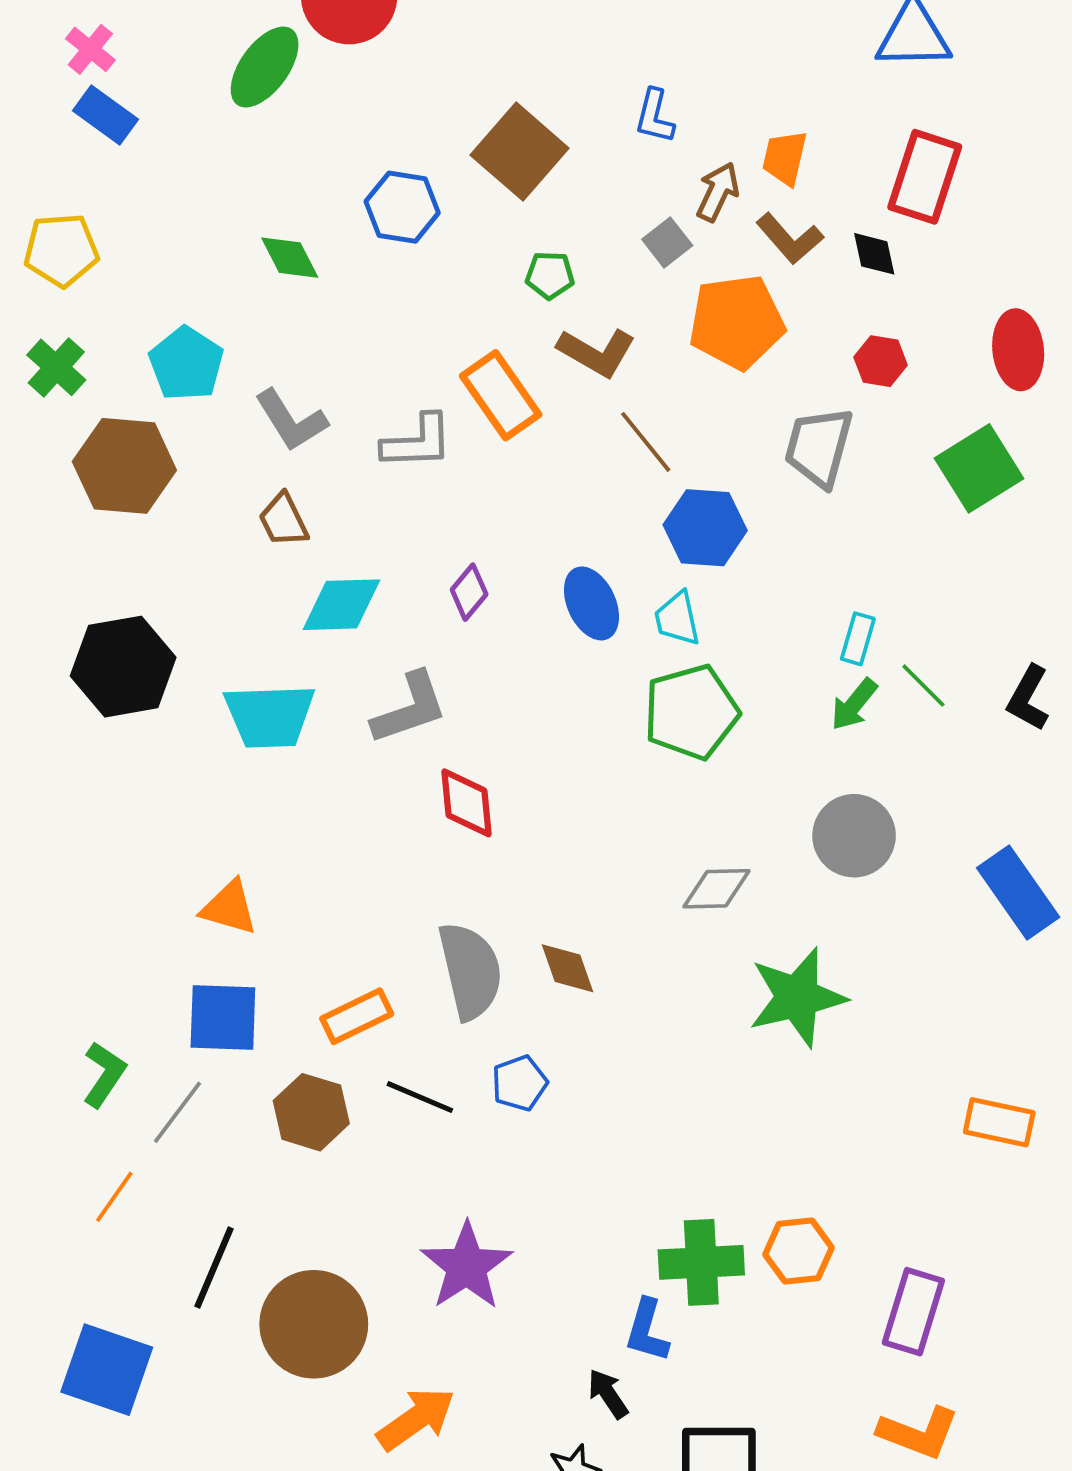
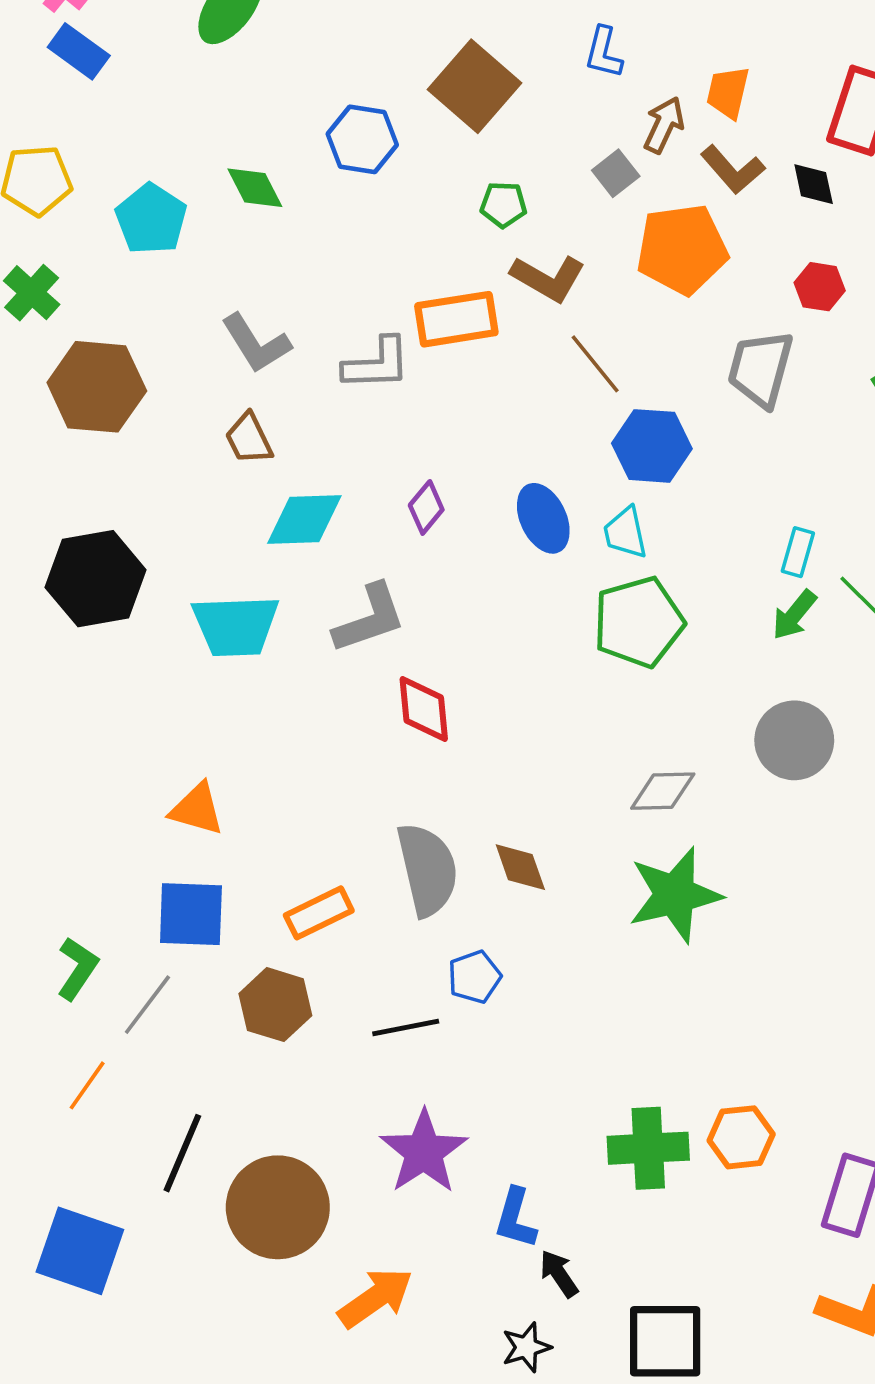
cyan pentagon: (186, 364) -> (151, 219), moved
orange rectangle: (501, 395) -> (456, 319), turned -64
green star: (797, 997) -> (675, 895), moved
black line: (420, 1097) -> (406, 1028), moved, turned -34
blue L-shape: (647, 1331) -> (516, 1218), moved

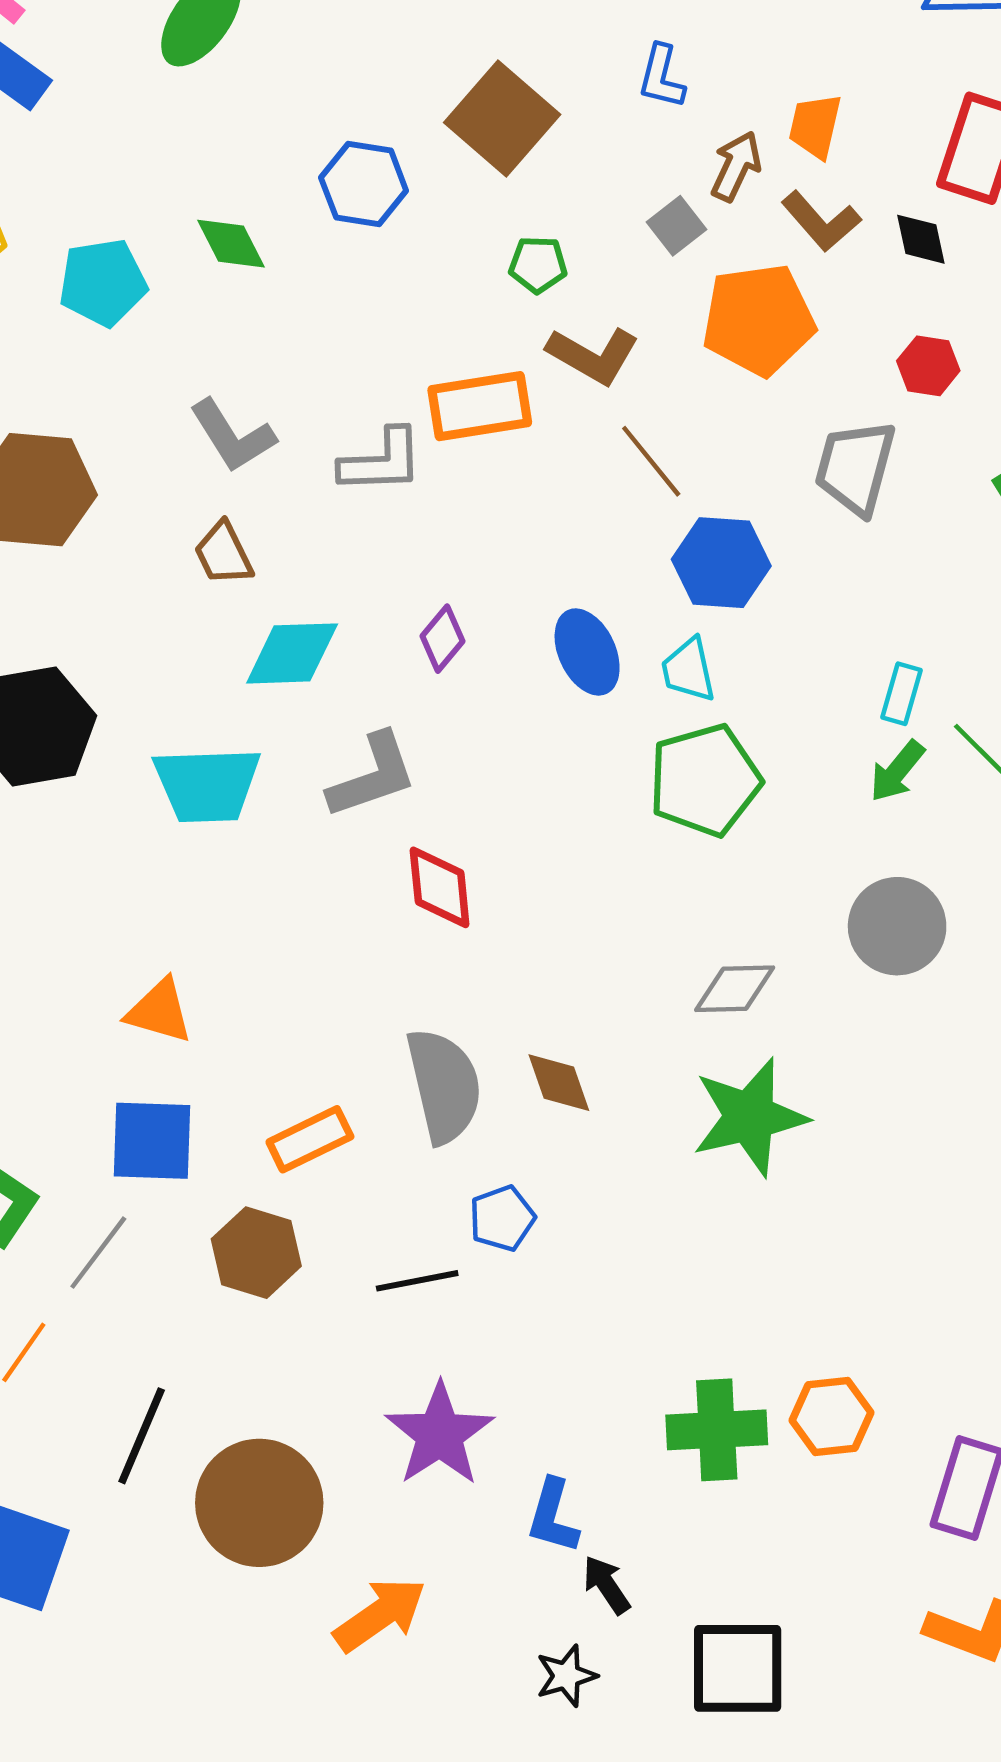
cyan pentagon: (151, 219) -> (103, 282), turned 30

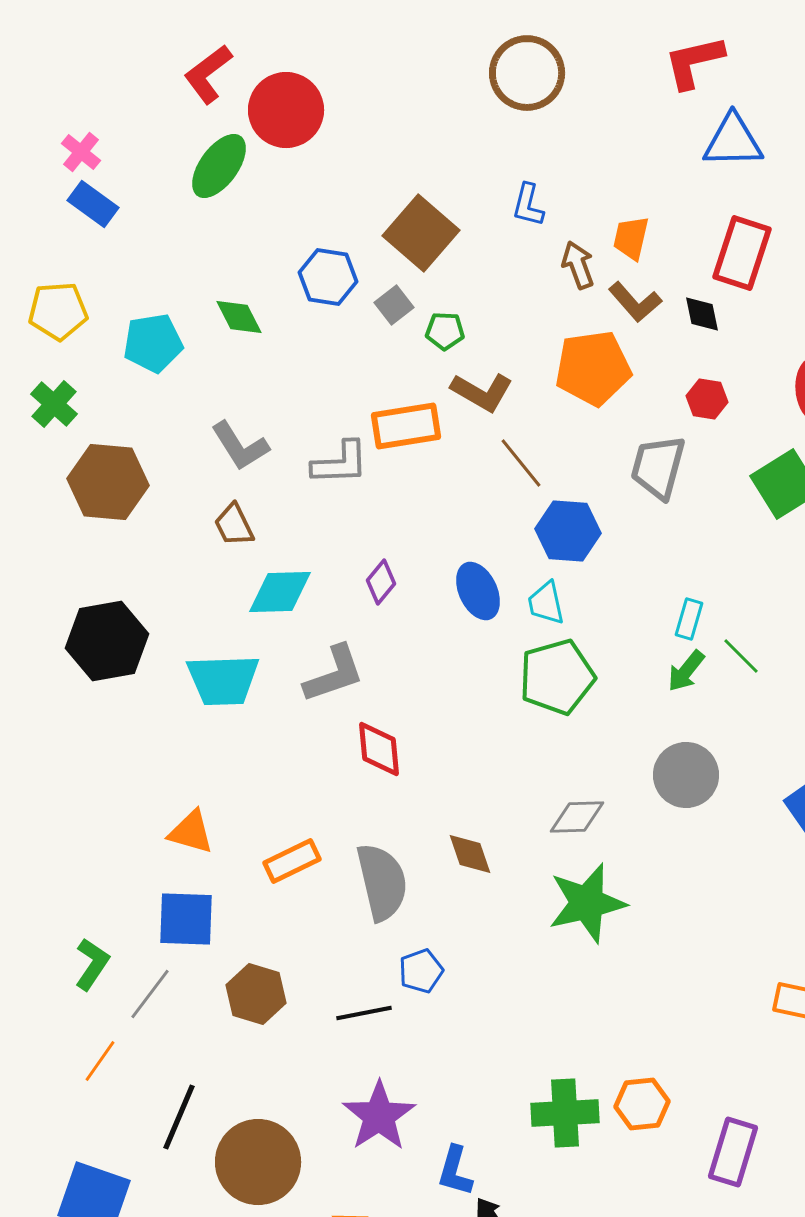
brown arrow: (736, 166) -> (578, 265), turned -45
gray square: (677, 226) -> (394, 305), moved
brown diamond: (559, 1083) -> (470, 854), moved
orange rectangle: (310, 1139) -> (292, 861), moved

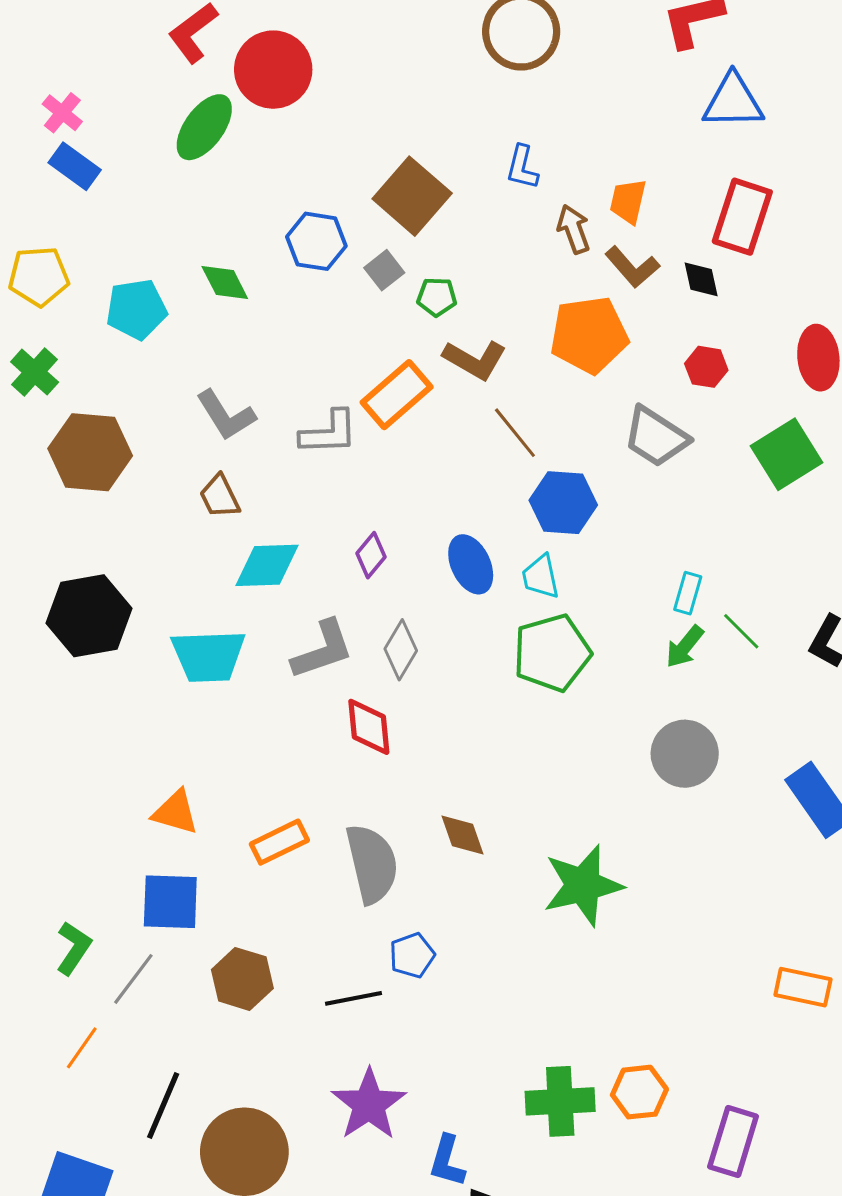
orange rectangle: (406, 426) -> (397, 395), turned -32
gray trapezoid: (658, 467) -> (656, 437), turned -72
gray diamond: (577, 817) -> (401, 650), moved, turned -58

